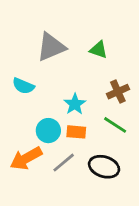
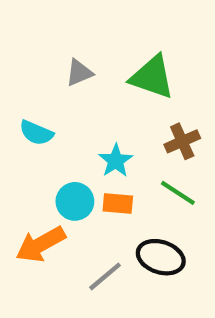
gray triangle: (51, 47) -> (79, 73), size x0.6
green triangle: (98, 50) -> (152, 77), size x1.6
gray line: (64, 163) -> (105, 276), moved

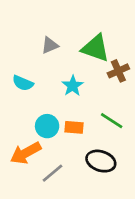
brown cross: (182, 141) -> (118, 71), moved
cyan star: (116, 161) -> (73, 86), moved
gray line: (105, 276) -> (52, 173), moved

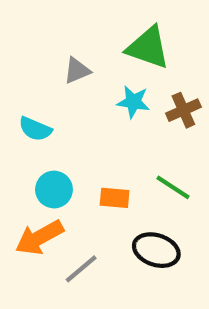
green triangle: (95, 48) -> (148, 48), moved
cyan star: (73, 86) -> (133, 102), moved, turned -30
cyan circle: (47, 126) -> (54, 190), moved

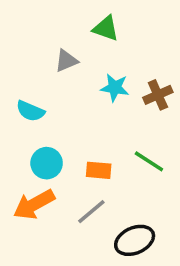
green triangle: (148, 48) -> (106, 28), moved, size x0.7
black ellipse: (156, 250) -> (135, 240), moved, turned -42
gray line: (81, 269) -> (91, 212), moved

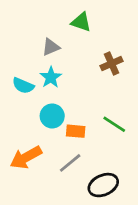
cyan star: (115, 88) -> (51, 77), moved, turned 30
brown cross: (158, 95) -> (112, 64), moved
cyan circle: (47, 163) -> (52, 116), moved

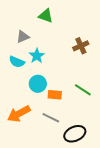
green triangle: (81, 22) -> (46, 16), moved
gray triangle: (51, 47) -> (23, 37), moved
gray line: (70, 163) -> (51, 118), turned 66

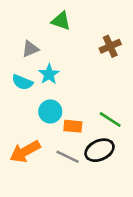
brown cross: (81, 46) -> (110, 46), moved
black ellipse: (75, 134) -> (100, 150), moved

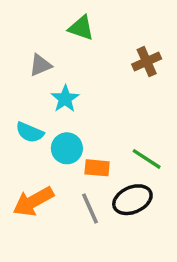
cyan semicircle: (22, 82) -> (30, 132), moved
gray line: (68, 157) -> (90, 209), turned 40

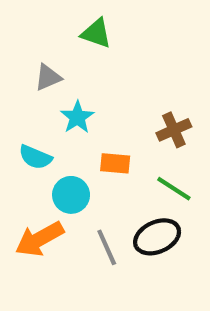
brown cross: (147, 62) -> (174, 130), moved
cyan circle: (67, 148) -> (71, 195), moved
orange rectangle: (97, 168) -> (115, 163), moved

